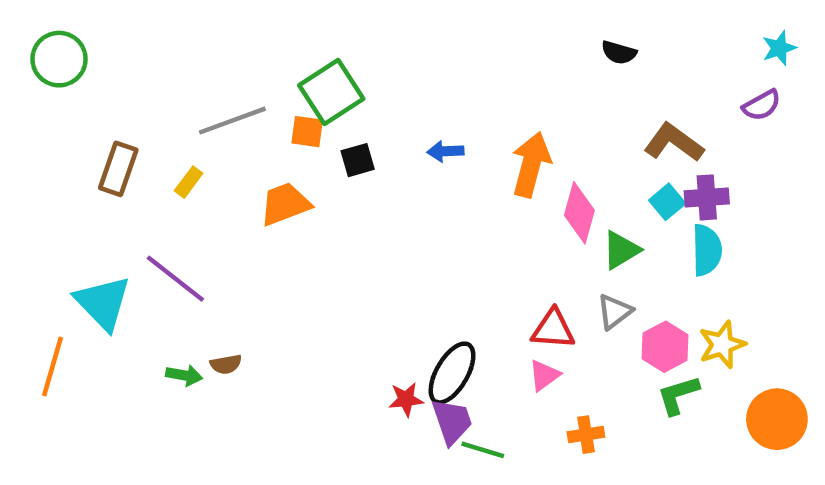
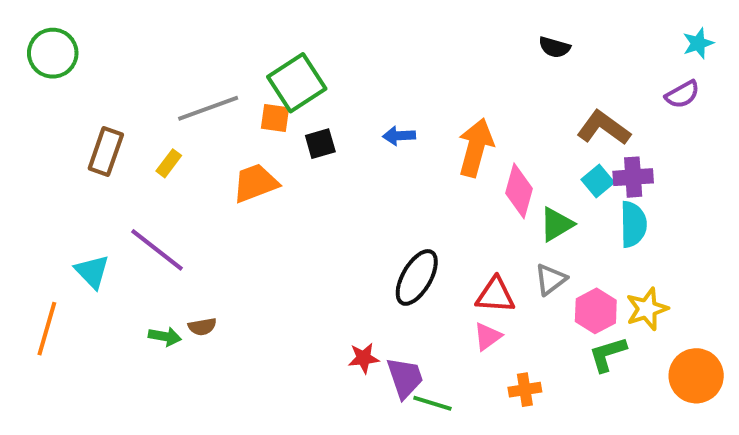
cyan triangle: (103, 303) -> (92, 272), size x0.7
black ellipse: (452, 373) -> (417, 277), moved

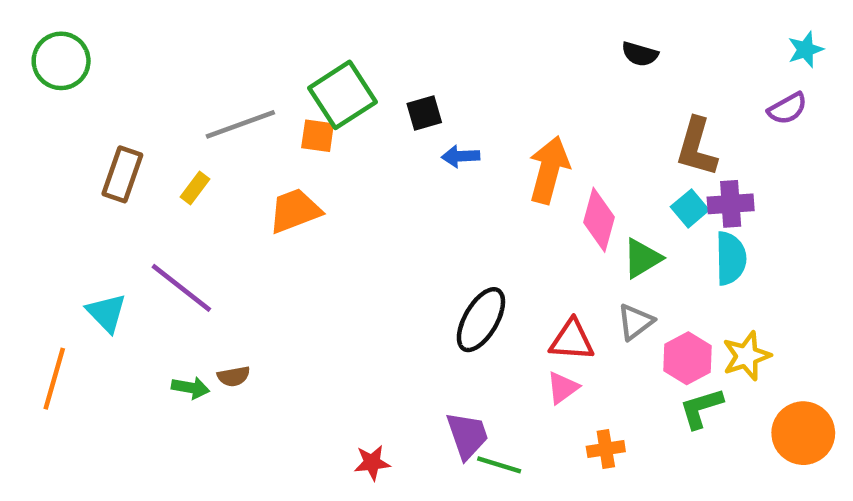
brown L-shape: (604, 128) -> (697, 147), turned -110
black square: (320, 144) -> (424, 113), moved
red star: (364, 358) -> (372, 463), moved

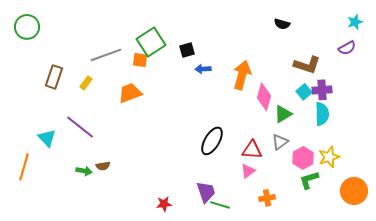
brown L-shape: (697, 147) -> (307, 65), turned -88

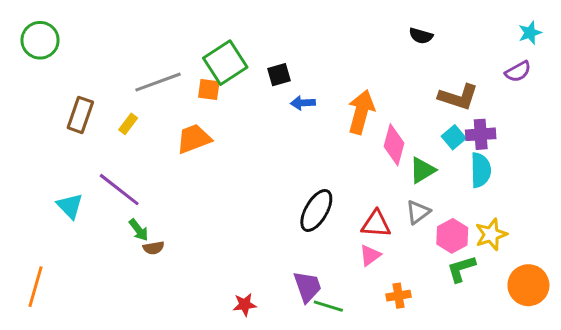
orange line: (24, 167) -> (36, 287), moved
green arrow: (84, 171) -> (139, 230), moved, turned 42

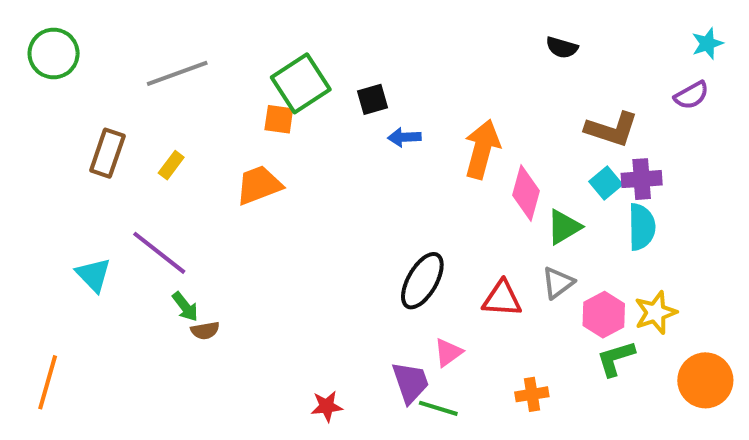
gray line: (158, 82) -> (177, 73), moved
pink triangle: (370, 255) -> (448, 352), moved

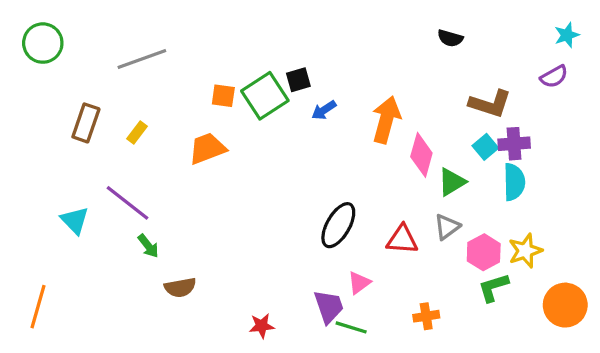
green square: (301, 83) -> (265, 96), moved
blue arrow: (404, 137) -> (324, 110), turned -30
brown semicircle: (205, 331) -> (180, 287), moved, size x1.4

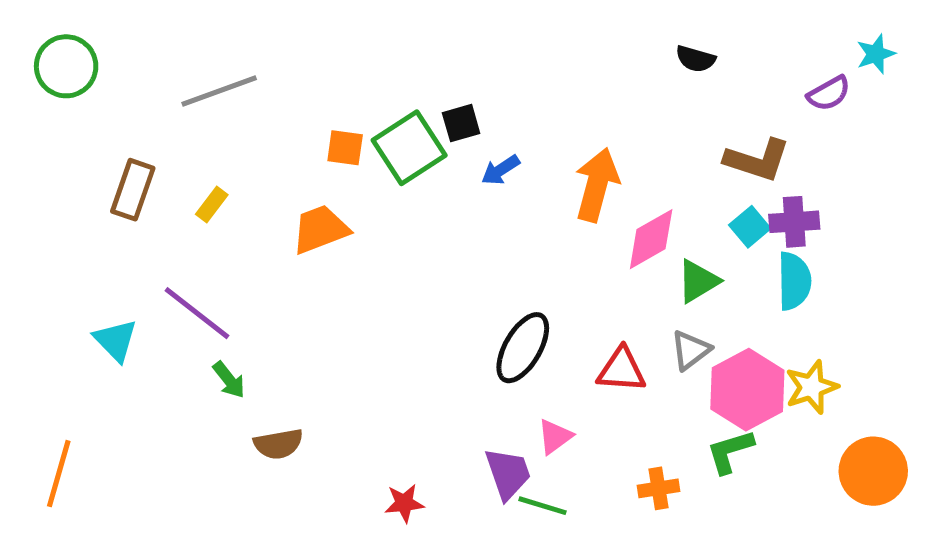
purple semicircle: (554, 77) -> (829, 93), moved
pink diamond: (421, 155) -> (651, 239), turned 45
pink hexagon: (484, 252) -> (747, 390), size x1.4
green L-shape: (493, 287) -> (730, 451), moved

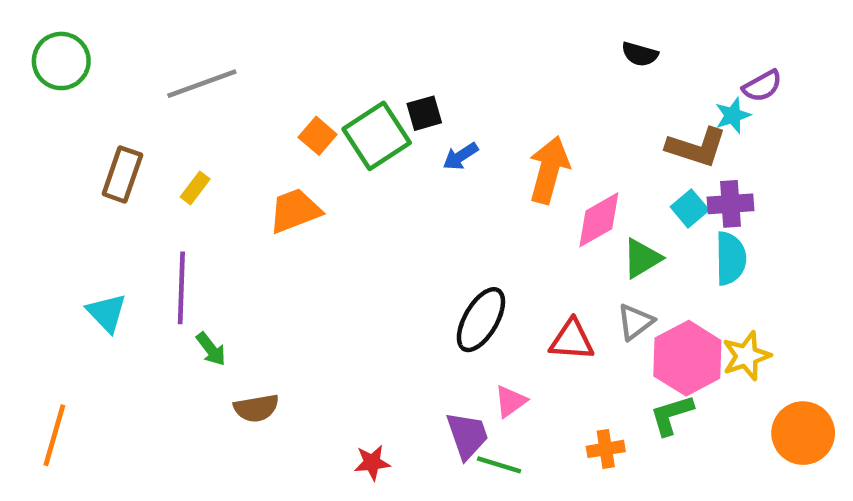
cyan star: (876, 54) -> (733, 115), moved
orange square: (345, 148) -> (318, 136), turned 33
purple line: (197, 313) -> (181, 288), turned 54

